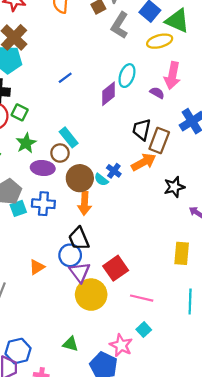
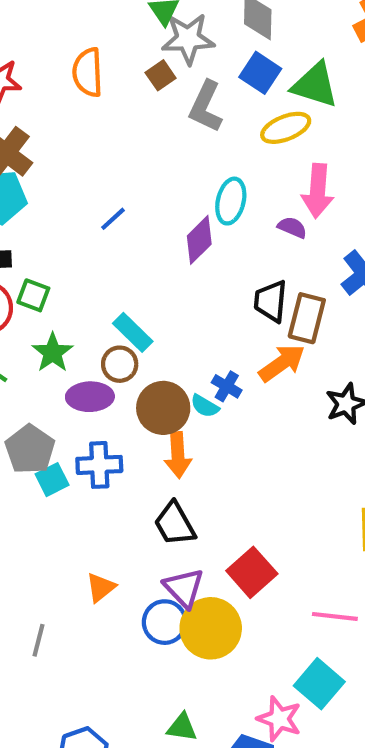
blue circle: (70, 255) -> (165, 622), moved
pink line: (142, 298) -> (335, 616), moved
cyan square: (144, 330) -> (319, 684), size x1.6

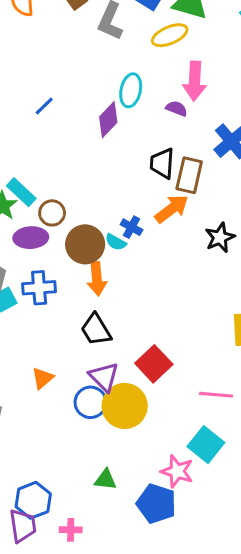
cyan rectangle: (133, 332) -> (21, 192), moved

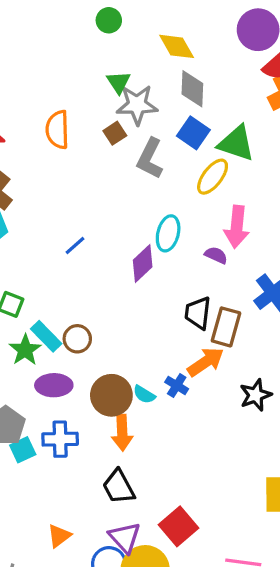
yellow ellipse: (170, 35) -> (213, 177), turned -32
brown circle: (52, 213) -> (77, 339), moved
blue cross: (131, 227) -> (177, 385), moved

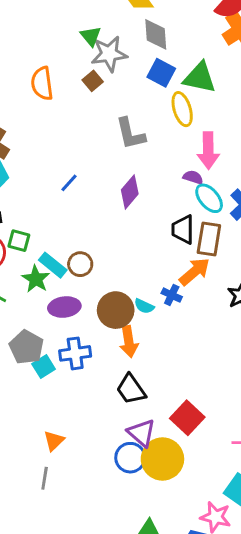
gray L-shape: (150, 158) -> (130, 134), moved, turned -33
yellow ellipse: (213, 177) -> (182, 109), turned -48
cyan ellipse: (168, 233) -> (209, 198), moved, turned -48
orange triangle: (59, 536) -> (54, 441), moved

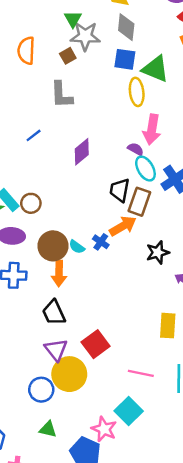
blue square: (161, 73) -> (125, 59), turned -30
gray L-shape: (130, 134) -> (61, 95), moved
blue circle: (130, 458) -> (41, 390), moved

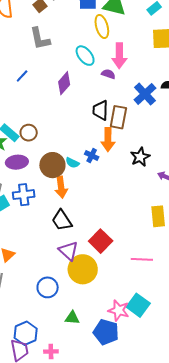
cyan ellipse: (145, 169) -> (85, 56), moved
orange arrow: (123, 226) -> (108, 140), turned 130
blue circle: (41, 390) -> (48, 287), moved
cyan square: (129, 411) -> (138, 305), moved

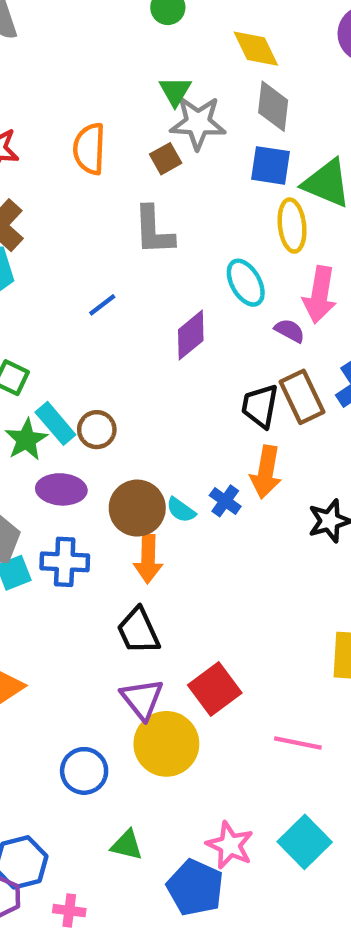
brown rectangle: (118, 117) -> (302, 397), moved, turned -45
cyan square: (138, 305) -> (305, 842), moved

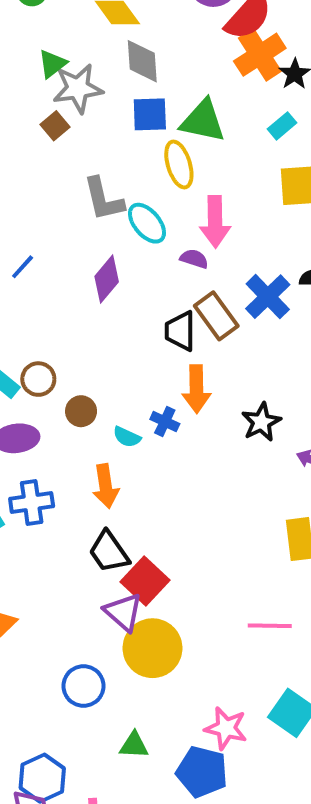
green triangle: (175, 91) -> (52, 64), turned 32
gray L-shape: (154, 230) -> (103, 199), moved
brown circle: (137, 508) -> (81, 411), moved, size x0.6
red square: (215, 689) -> (145, 581), moved

